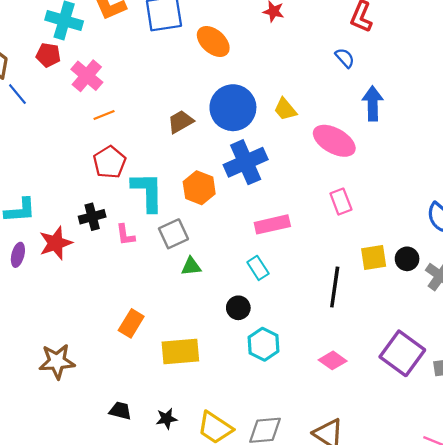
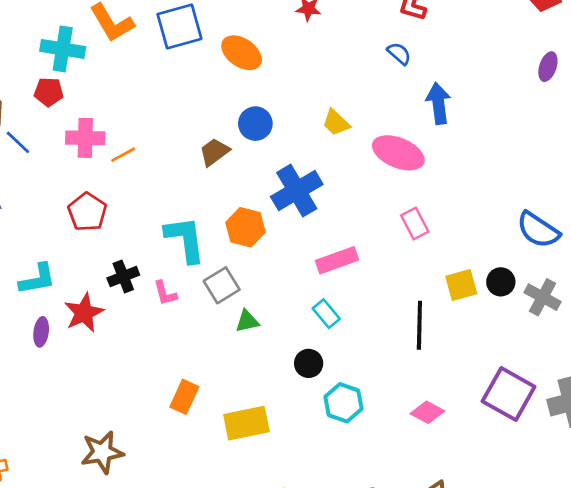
pink cross: (87, 76) -> (85, 138), moved, turned -32
blue circle: (233, 108) -> (255, 124), moved, size x0.6
red pentagon: (110, 162) -> (87, 212), moved

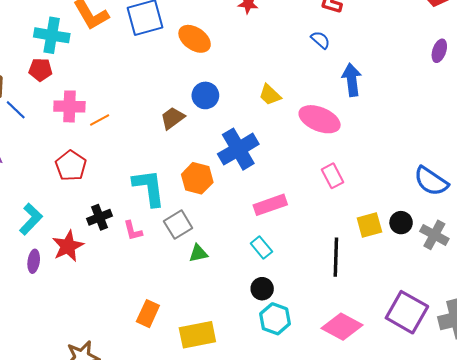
cyan L-shape: (37, 279) -> (31, 219), turned -36
black circle: (309, 363) -> (262, 289), moved
pink diamond: (427, 412) -> (342, 327), size x1.5

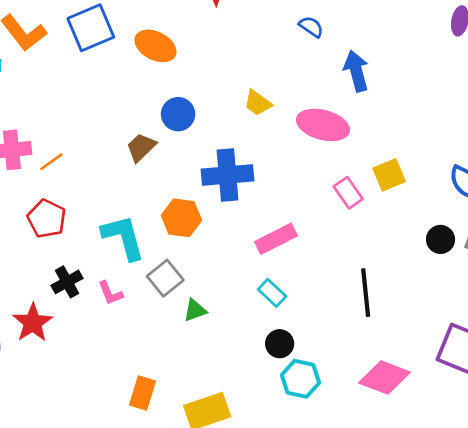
blue cross: (238, 149) -> (227, 175), turned 33
red pentagon: (71, 166) -> (47, 219), moved
yellow square: (369, 225) -> (389, 175), moved

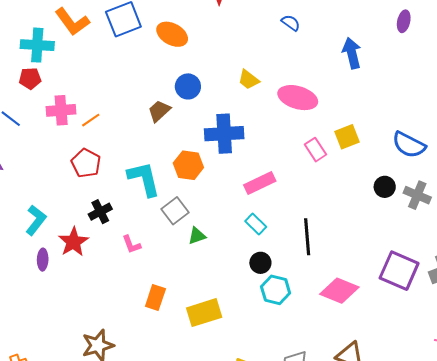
blue arrow: (356, 71) -> (352, 53), moved
pink L-shape: (110, 293) -> (131, 244), moved
black line: (366, 293) -> (307, 237), moved

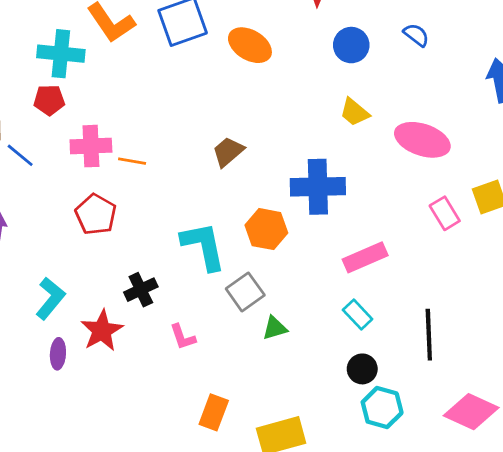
blue circle: (188, 86) -> (351, 45), moved
orange line: (91, 120) -> (132, 161), turned 42
red pentagon: (86, 163) -> (96, 214), moved

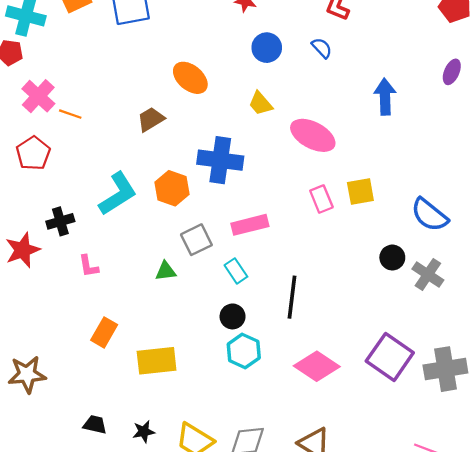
orange ellipse: (250, 45) -> (190, 78), moved
pink cross: (91, 146) -> (38, 96), turned 36
cyan L-shape: (203, 246) -> (118, 194), turned 60
gray square: (245, 292) -> (196, 240), moved

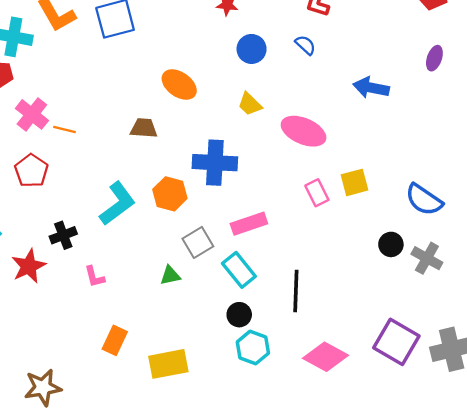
blue arrow: (385, 97) -> (371, 88), turned -72
brown trapezoid: (151, 119) -> (144, 128), turned 40
cyan rectangle: (236, 271) -> (239, 270), size x1.4

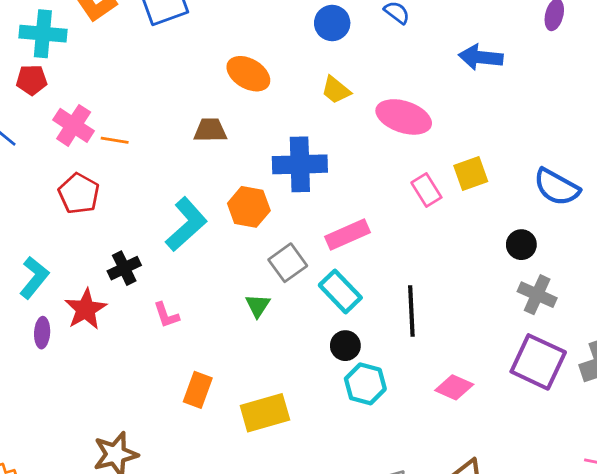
gray cross: (427, 258) -> (537, 295), moved
green triangle: (170, 275) -> (258, 306), turned -40
pink diamond: (326, 357) -> (454, 387), size x0.7

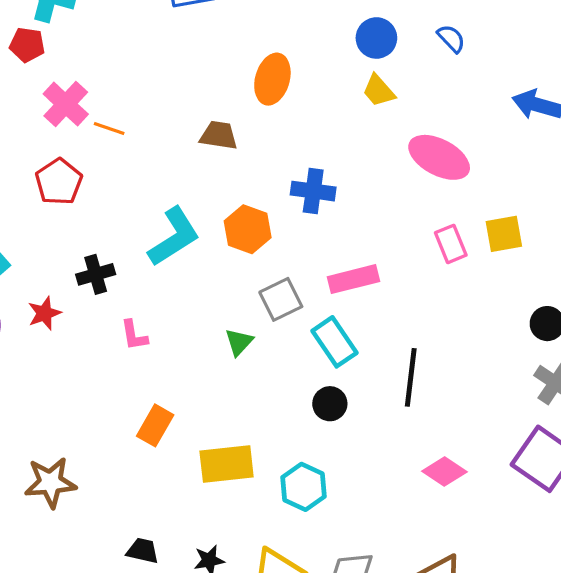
orange ellipse: (248, 74) -> (272, 79), turned 66
yellow trapezoid: (336, 90) -> (379, 91), moved
blue cross: (300, 164) -> (313, 191), size x0.7
red star: (86, 309) -> (44, 313), size x0.7
cyan hexagon: (365, 384) -> (303, 487), moved

